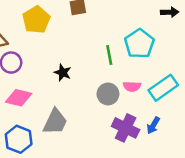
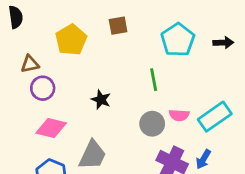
black arrow: (170, 12) -> (223, 43), moved
cyan pentagon: (139, 44) -> (178, 40), moved

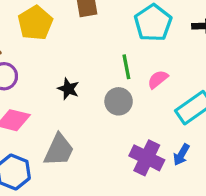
pink semicircle: (179, 115) -> (158, 79), moved, turned 138
gray circle: (152, 124) -> (119, 101), moved

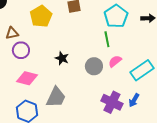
green line: (126, 67) -> (107, 39), moved
pink semicircle: (158, 79) -> (115, 61), moved

